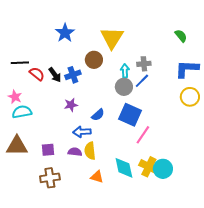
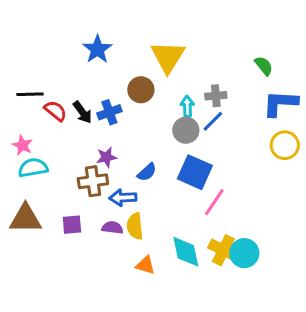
green semicircle: (181, 36) -> (264, 66), moved
brown cross: (50, 178) -> (93, 181), moved

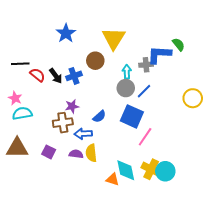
blue L-shape: (280, 103) -> (159, 55), moved
blue line: (213, 121) -> (144, 91), moved
purple square: (72, 225) -> (49, 152), turned 32
orange triangle: (145, 265) -> (113, 179), moved

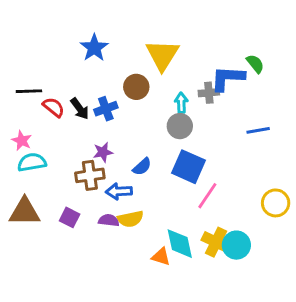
blue line: (144, 91) -> (258, 130), moved, turned 35
yellow circle: (193, 98) -> (276, 203), moved
yellow semicircle: (91, 153) -> (130, 219), turned -96

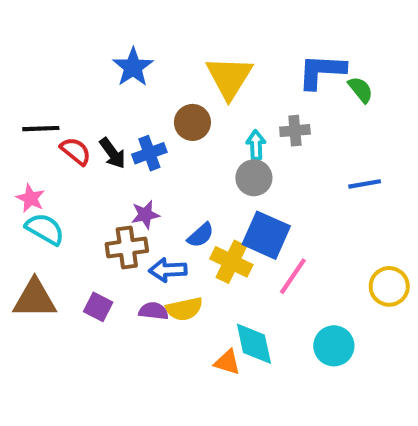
blue L-shape: (228, 78) -> (322, 71), moved
cyan semicircle: (32, 162) -> (45, 229), turned 40
yellow cross: (216, 242) -> (231, 262), moved

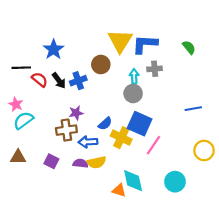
blue star: (133, 67) -> (54, 49), moved
blue L-shape: (322, 71) -> (145, 44), moved
blue line: (365, 184) -> (193, 109), moved
cyan semicircle: (45, 229) -> (23, 120), turned -66
brown triangle: (35, 299) -> (18, 157), size x0.7

